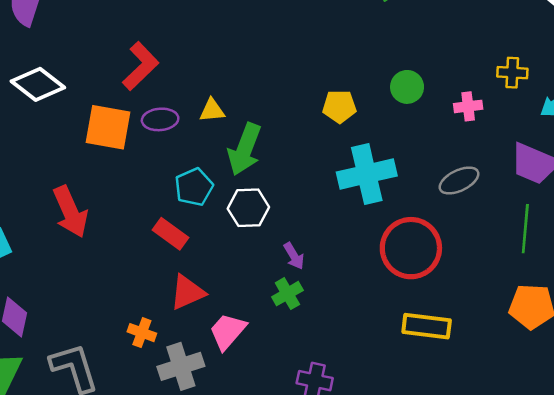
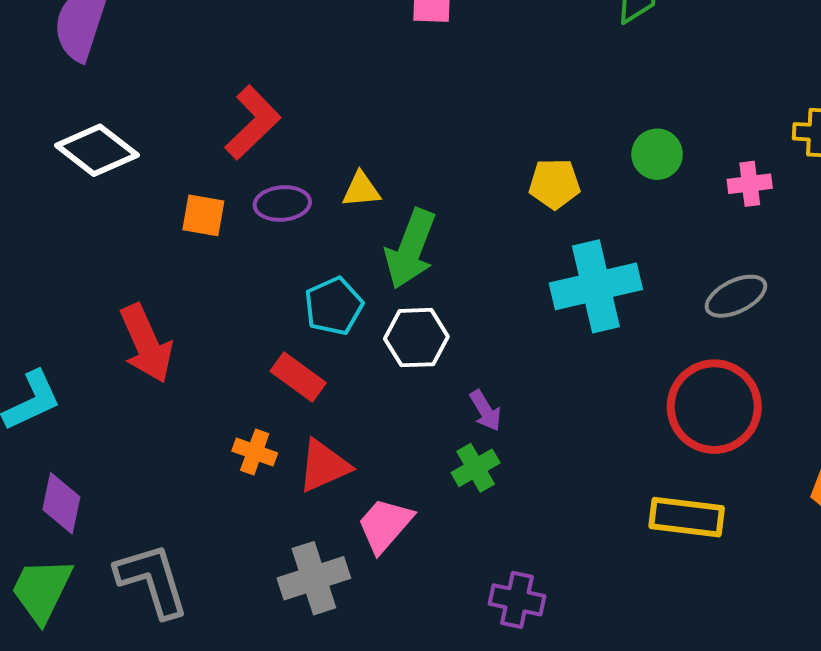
orange square: (108, 127) -> (203, 215), size x0.6
red circle: (411, 248) -> (714, 407), moved
orange cross: (142, 333) -> (255, 452), moved

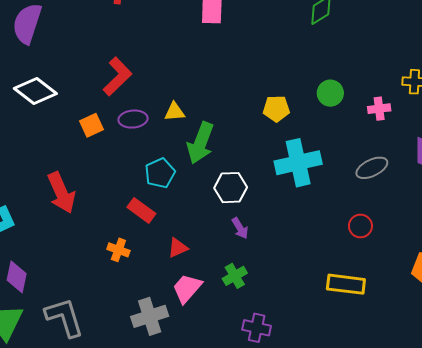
orange square: (203, 215) -> (91, 125), turned -35
white hexagon: (416, 338) -> (231, 188), moved
red circle: (714, 407) -> (360, 226), size x0.5
red triangle: (324, 466) -> (178, 248), moved, size x0.7
green cross: (476, 468) -> (235, 276), moved

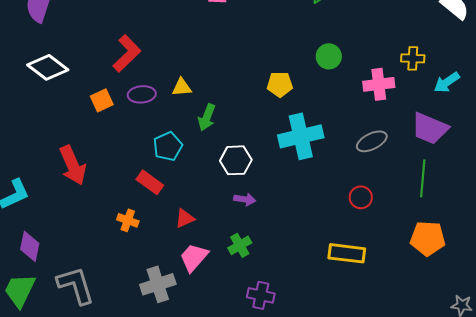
green circle: (330, 93) -> (329, 56), moved
pink cross: (379, 109) -> (379, 84), size x1.4
green arrow: (201, 143) -> (207, 117), size x0.7
purple arrow: (240, 228) -> (245, 199), turned -50

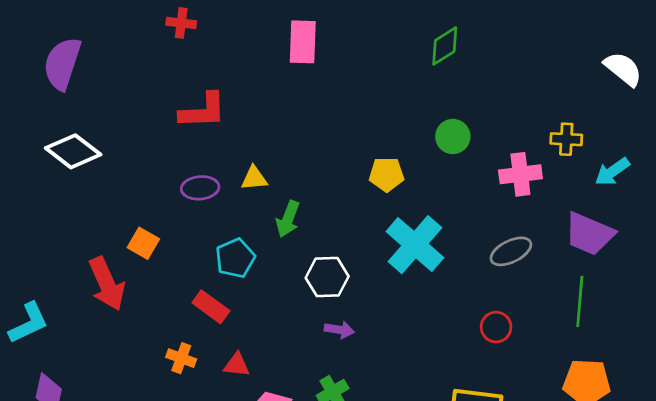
red L-shape: (127, 53) -> (203, 111), moved, turned 42
orange square: (102, 100) -> (143, 243), moved, turned -35
cyan cross: (301, 136) -> (415, 245), turned -36
red triangle: (185, 218) -> (237, 365), moved, turned 30

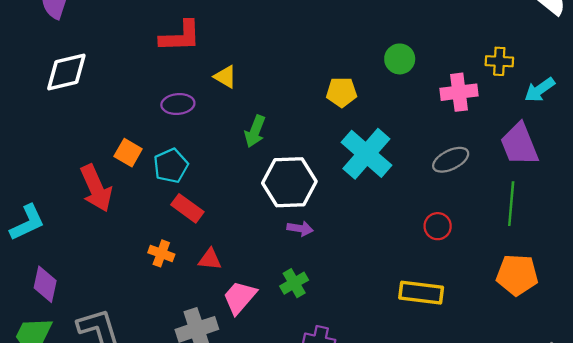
white diamond: (73, 151) -> (66, 72), turned -51
yellow triangle: (254, 178) -> (225, 77), moved, turned 35
purple trapezoid: (589, 234) -> (519, 144), turned 45
cyan pentagon: (235, 258) -> (171, 166), moved
white hexagon: (327, 277) -> (289, 182), size x1.4

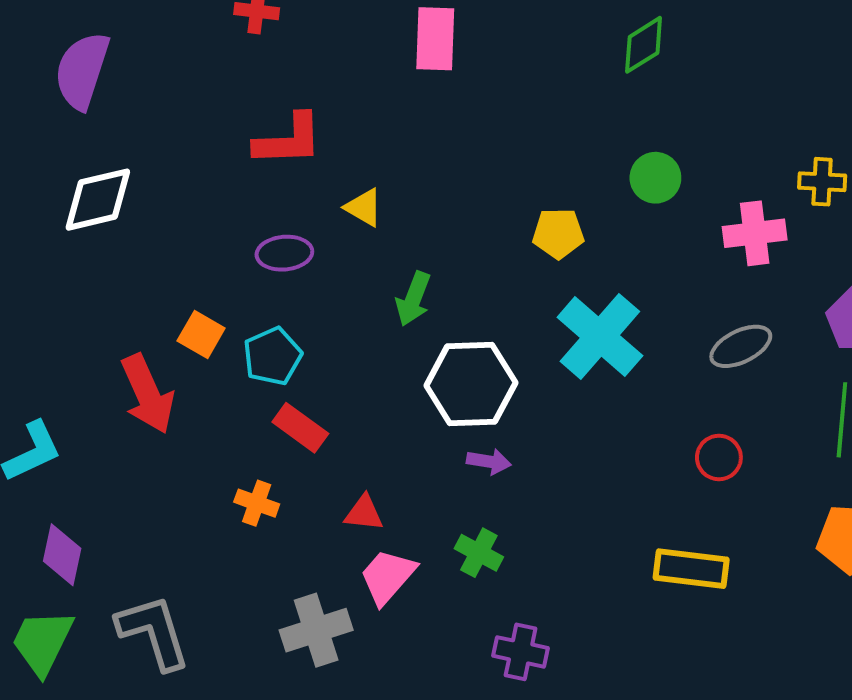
red triangle: (210, 259) -> (364, 513), moved
green cross: (294, 283) -> (479, 553), turned -32

